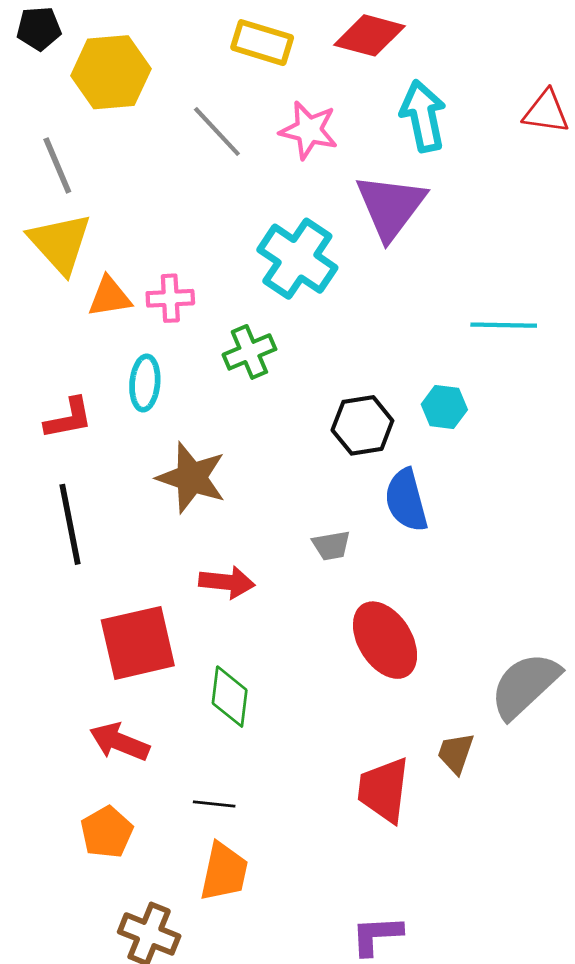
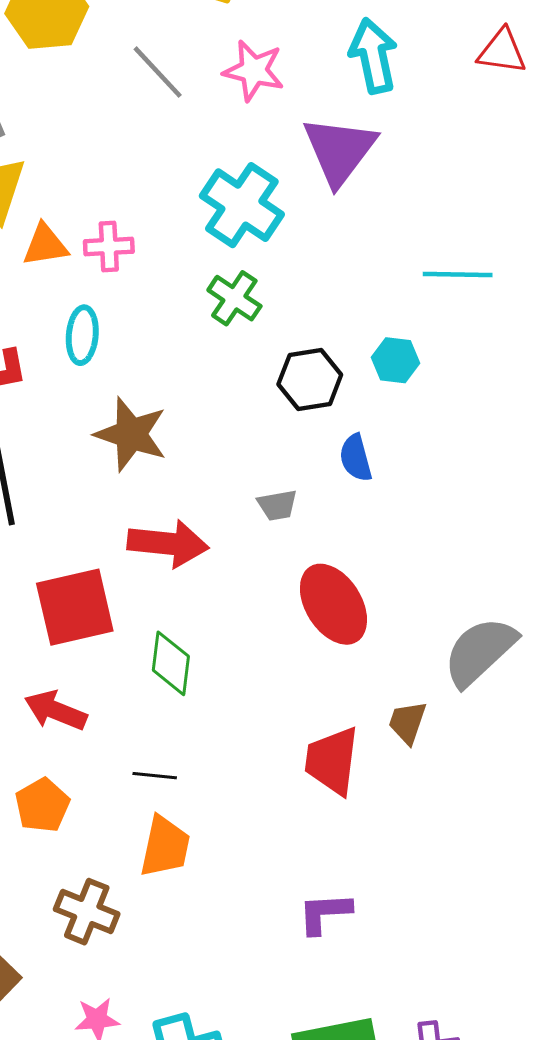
green cross: (249, 352) -> (234, 298), moved, turned -33
blue semicircle: (406, 500) -> (356, 458), size x0.7
red arrow: (227, 582) -> (168, 544), size x1.4

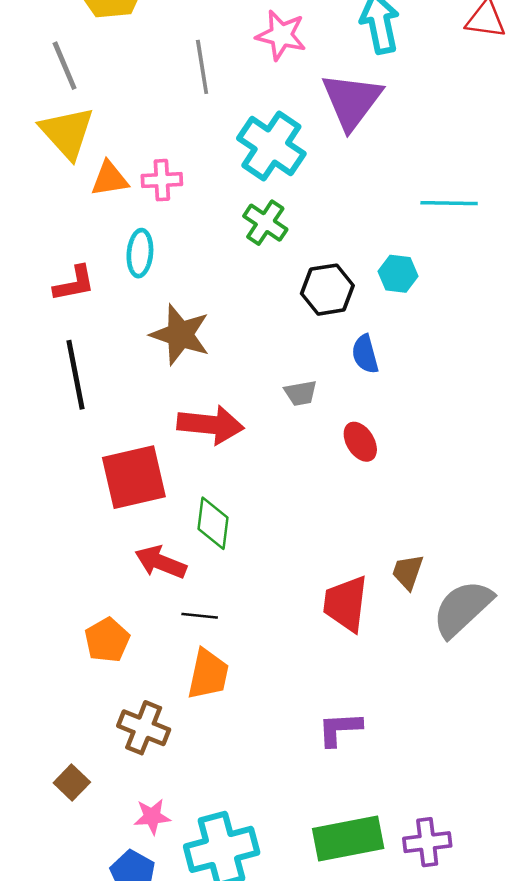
gray line: (158, 72) -> (202, 67), moved, turned 34
red ellipse: (333, 604) -> (360, 442), moved, size x0.6
gray semicircle: (480, 651) -> (462, 608), moved
red arrow: (56, 711) -> (161, 562), moved

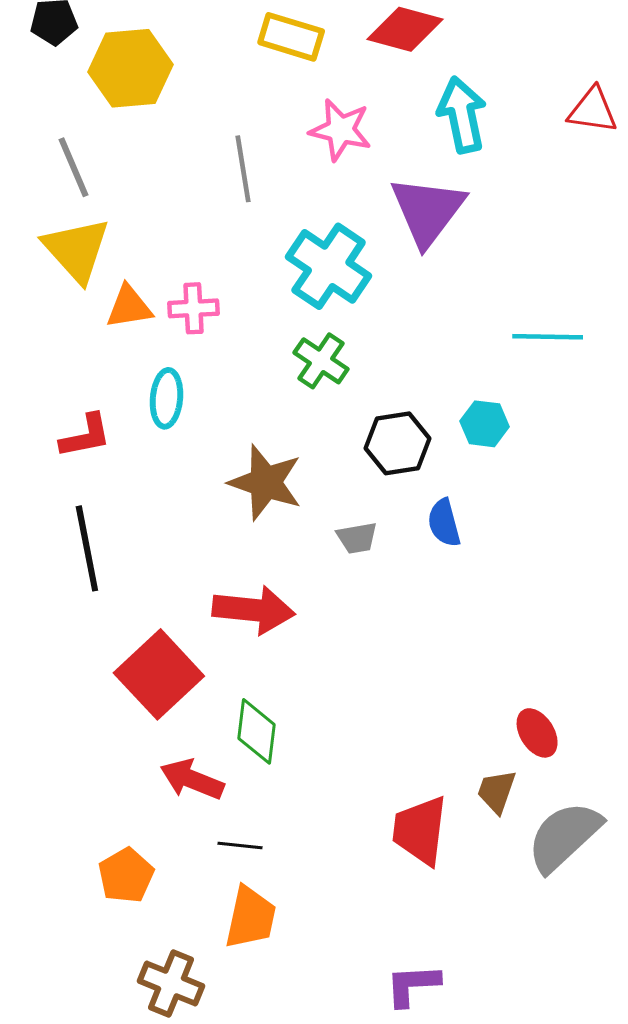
brown star: (180, 335) -> (266, 482), moved
gray trapezoid: (301, 393) -> (357, 538), moved
red ellipse: (360, 442) -> (537, 733), moved
red square: (134, 477) -> (159, 674), turned -30

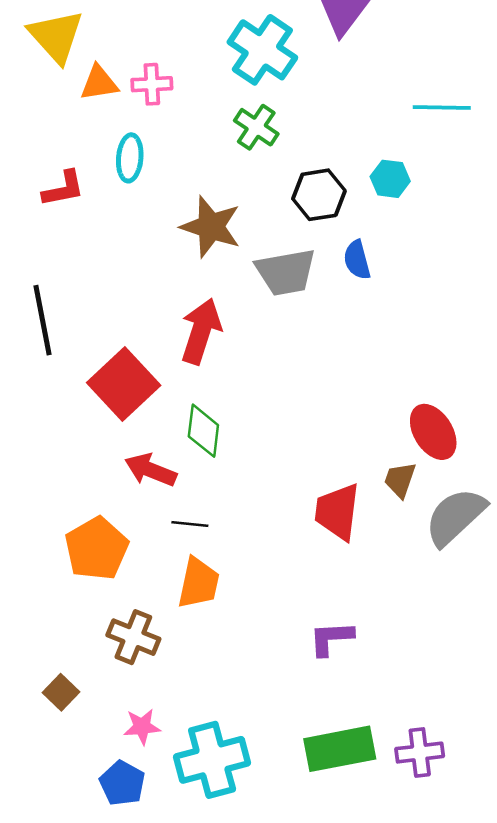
gray trapezoid: (357, 538) -> (286, 272), size x1.8
black line: (87, 548) -> (43, 320), moved
red arrow: (254, 610) -> (201, 331), turned -78
red ellipse: (537, 733) -> (433, 432), size x1.4
orange pentagon: (126, 875) -> (97, 549), size x1.4

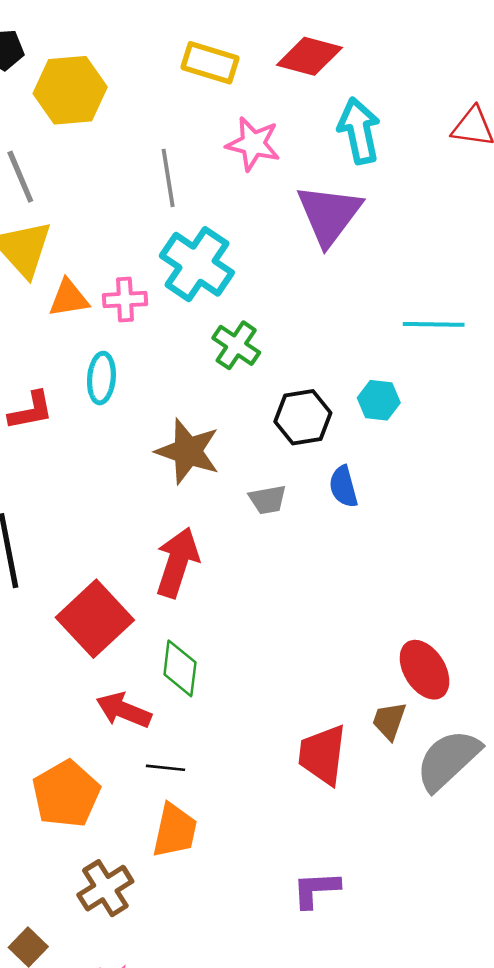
cyan cross: (262, 50) -> (197, 264), moved
gray trapezoid: (286, 272) -> (268, 500), size x0.6
brown cross: (133, 637) -> (105, 888), turned 36

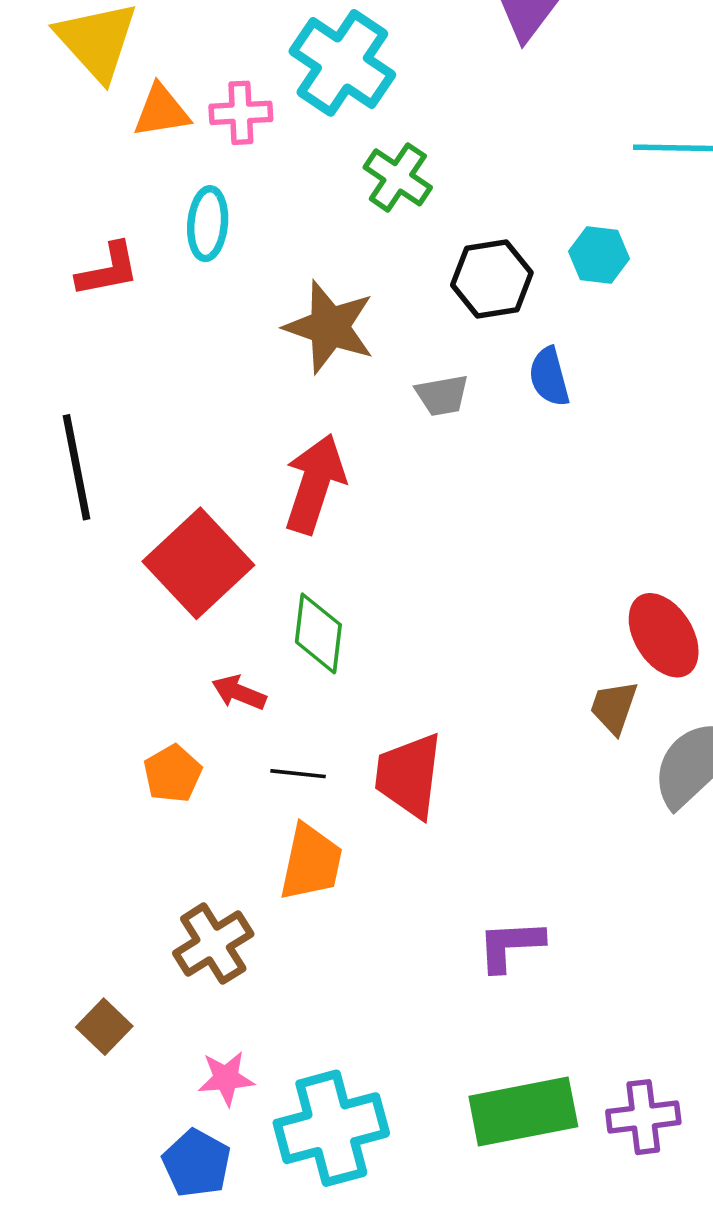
red arrow: (124, 710) -> (239, 692), size x0.7
red trapezoid: (322, 755) -> (409, 776), moved
orange pentagon: (66, 794) -> (173, 774), moved, size x0.6

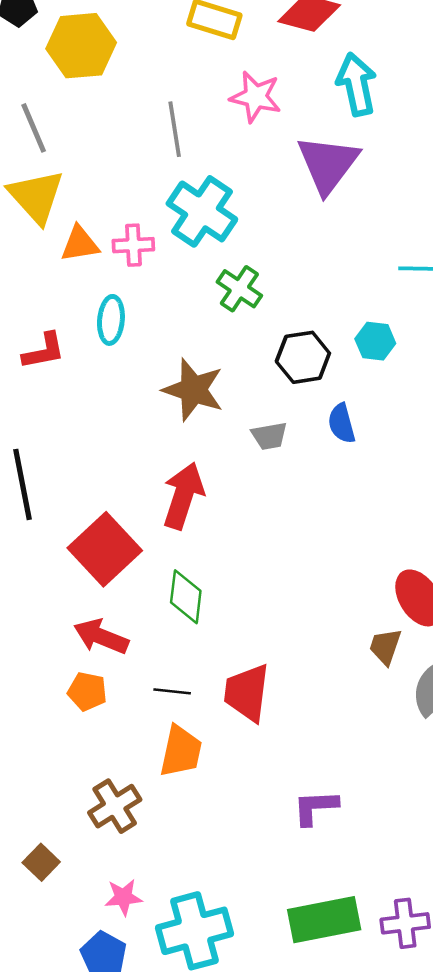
red arrow: (239, 692) -> (101, 637), moved, size x1.5
orange pentagon: (173, 774) -> (87, 691), turned -30

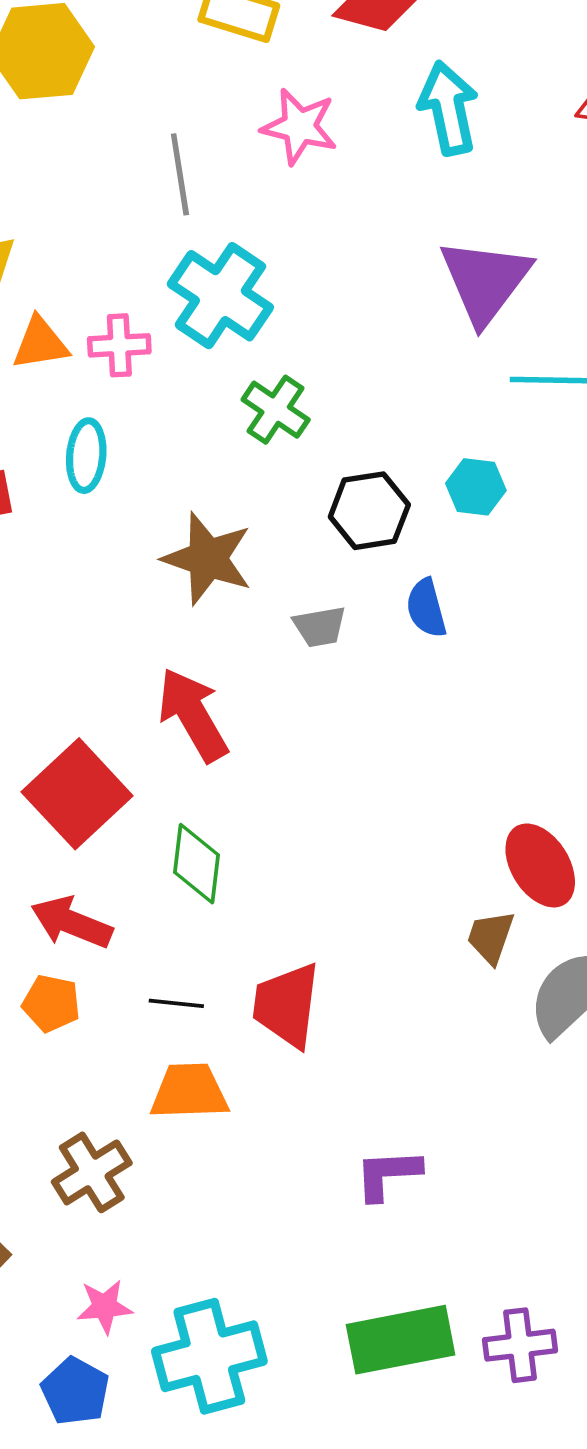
purple triangle: (328, 164) -> (485, 281), moved
red arrow: (183, 496) -> (193, 715), turned -48
orange trapezoid: (181, 751) -> (189, 1092), turned -104

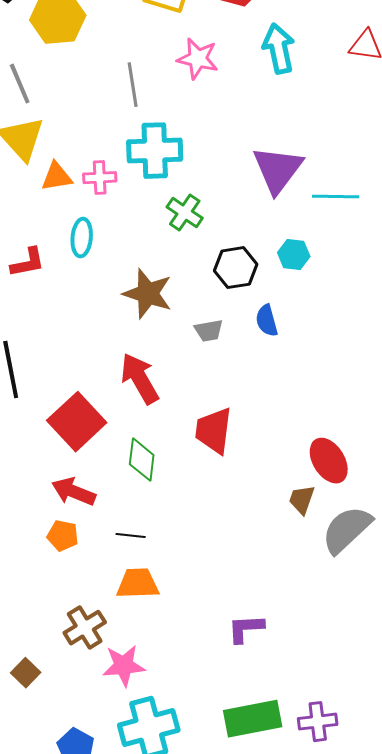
purple triangle: (485, 281) -> (278, 170), moved
cyan cross: (220, 296) -> (155, 151), turned -36
red trapezoid: (287, 1005) -> (214, 431), moved
pink star: (105, 1307) -> (124, 666), moved, size x1.4

